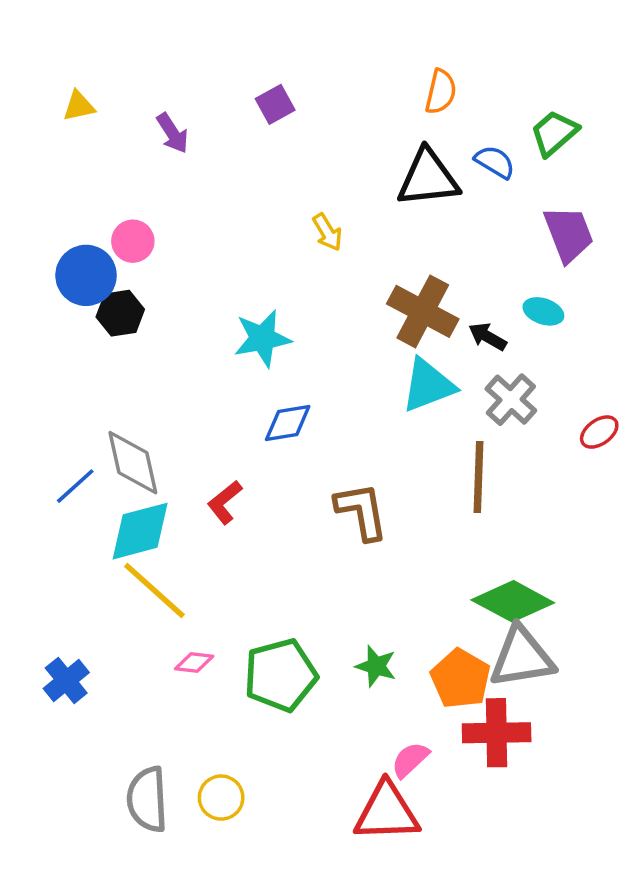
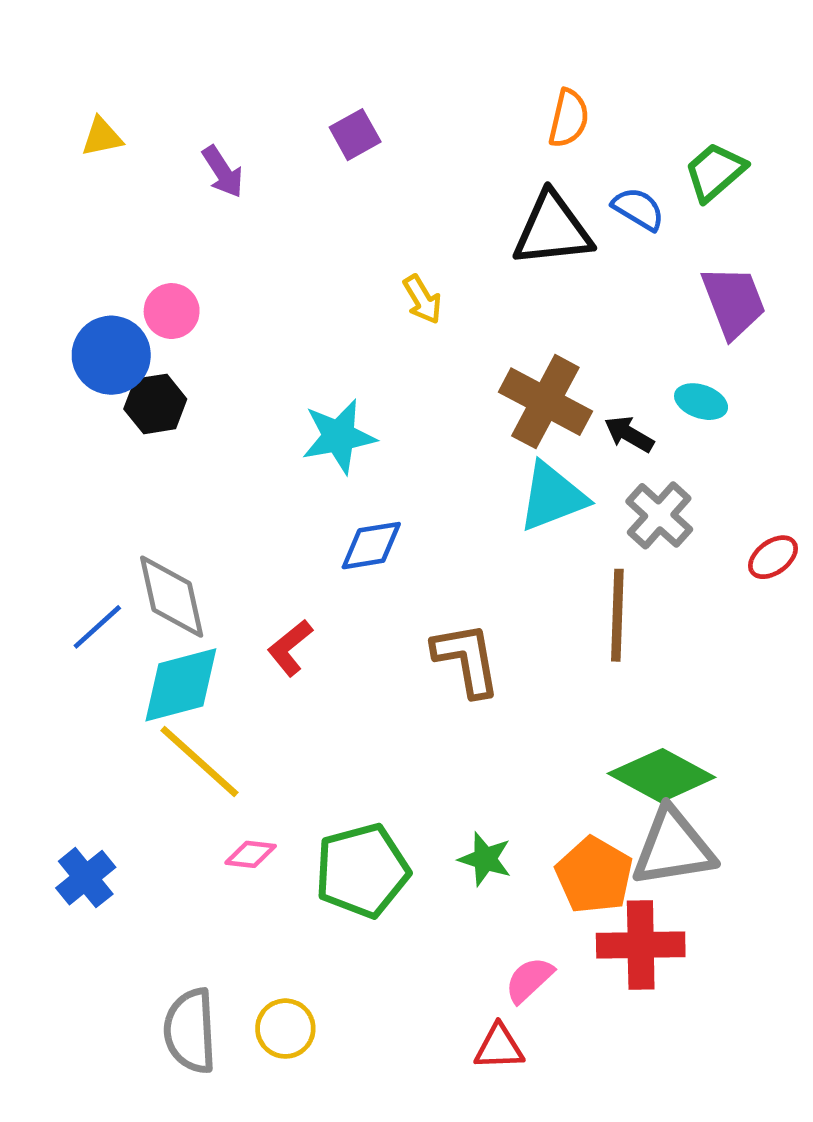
red triangle: (387, 812) -> (499, 1047), size x0.6

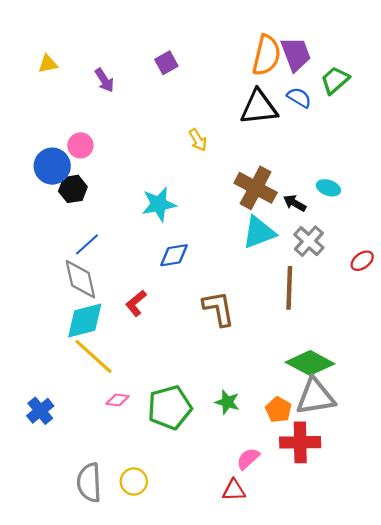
orange semicircle: (569, 118) -> (266, 55), size x1.5
purple trapezoid: (734, 302) -> (296, 54), moved
blue line: (97, 627) -> (87, 244), moved
orange pentagon: (594, 875) -> (278, 410), size x0.7

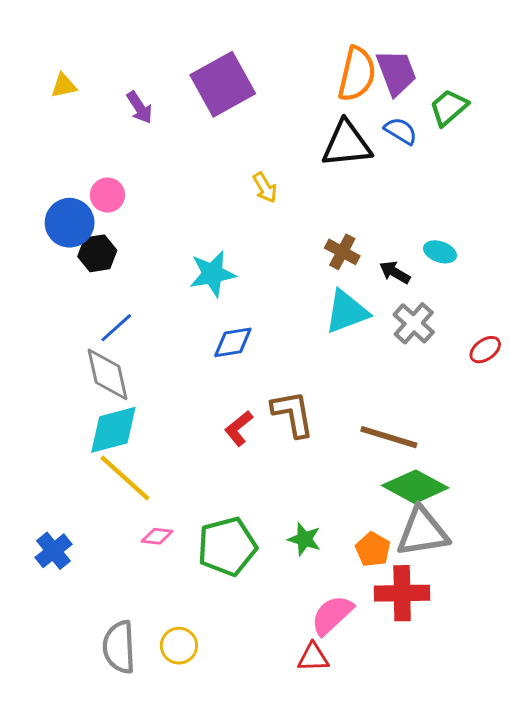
purple square: (166, 63) -> (223, 84), size x2.0
brown cross: (256, 188) -> (342, 252), size x0.6
brown line: (289, 288) -> (389, 437), moved, turned -75
red L-shape: (136, 303) -> (239, 428), moved
pink semicircle: (248, 459) -> (332, 615), size x1.4

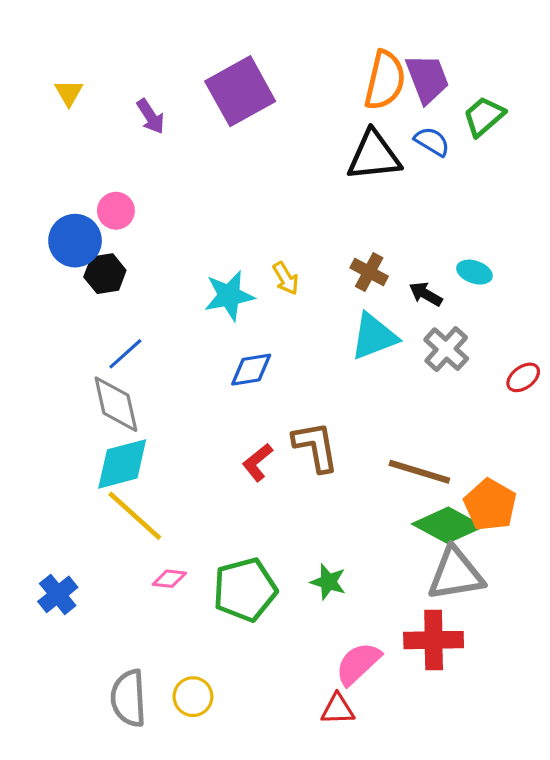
yellow triangle: (64, 86) -> (69, 93), turned -48
yellow arrow: (265, 188) -> (286, 278), moved
orange pentagon: (373, 549) -> (490, 505), moved, size x1.4

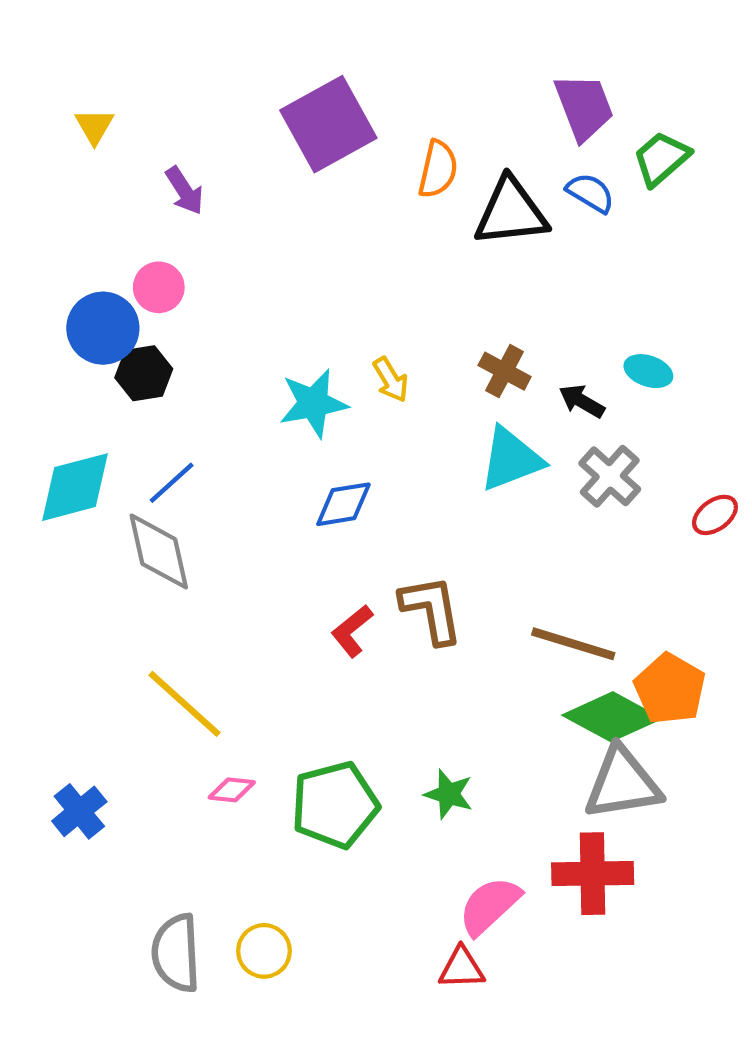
orange semicircle: (385, 80) -> (438, 169), moved, size x0.7
purple arrow: (151, 116) -> (185, 191), moved
cyan diamond: (122, 464) -> (75, 487), moved

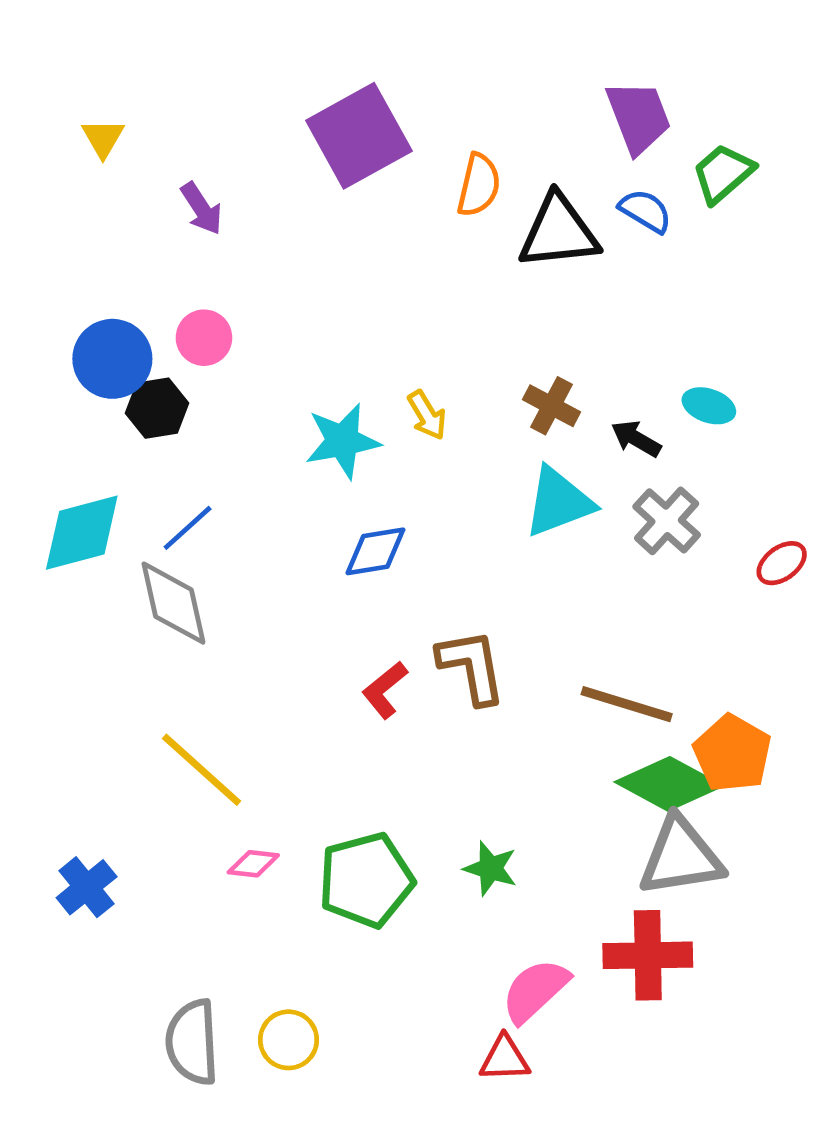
pink circle: (159, 287) -> (204, 338), moved

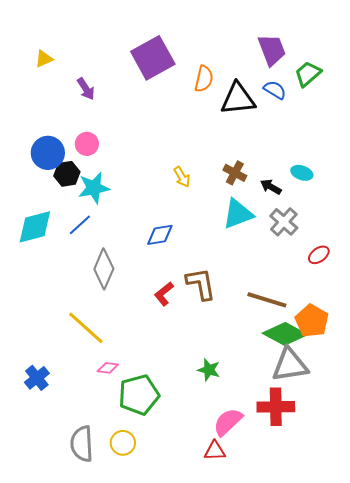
yellow triangle: (103, 138) -> (44, 59), turned 36
cyan star: (343, 441) -> (94, 188), moved
red ellipse: (782, 563) -> (319, 255), moved
gray diamond: (173, 603) -> (104, 269), moved, turned 36
green pentagon: (366, 880) -> (139, 395), moved

